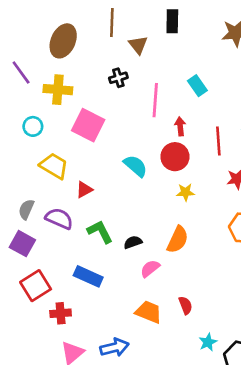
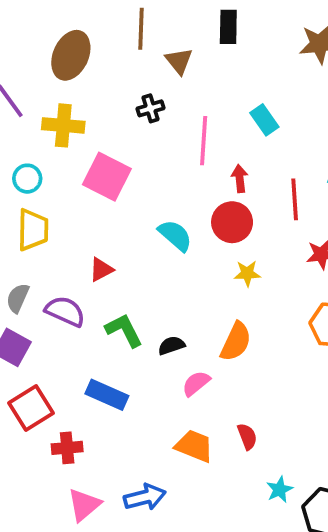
yellow trapezoid: (54, 166) -> (33, 230), moved, turned 60

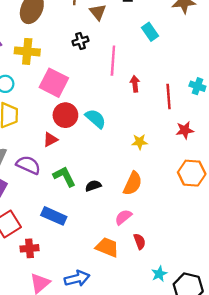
cyan rectangle: (264, 120) -> (150, 32), moved
red circle: (232, 222) -> (65, 115), moved
pink semicircle: (196, 383) -> (123, 217), moved

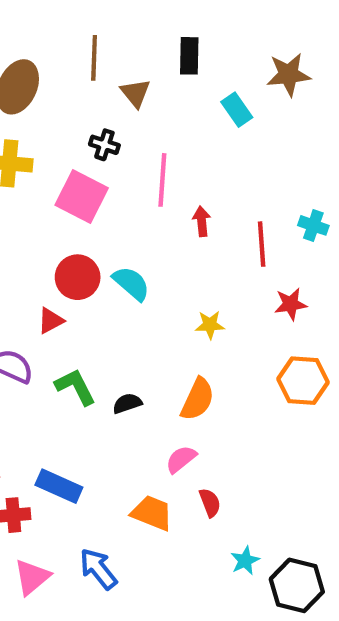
cyan rectangle: (150, 32) -> (237, 110), moved
black cross: (80, 41) -> (104, 145), turned 35
pink square: (54, 83) -> (82, 197), moved
blue rectangle: (54, 216) -> (59, 486), moved
blue arrow: (77, 278) -> (98, 569), turned -115

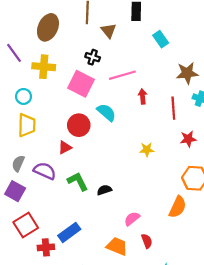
brown star: (289, 74) -> (187, 73), moved
pink line: (162, 180) -> (122, 75), turned 70
cyan semicircle: (131, 283) -> (106, 112), moved
orange semicircle: (198, 399) -> (178, 207), moved
blue rectangle: (59, 486) -> (69, 232), turned -60

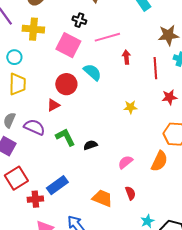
pink semicircle: (132, 219) -> (125, 162), moved

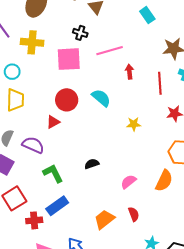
pink square: (68, 45) -> (69, 59), turned -30
cyan semicircle: (92, 72) -> (101, 98), moved
green L-shape: (65, 137) -> (53, 173), moved
orange trapezoid: (102, 198) -> (104, 219), turned -60

